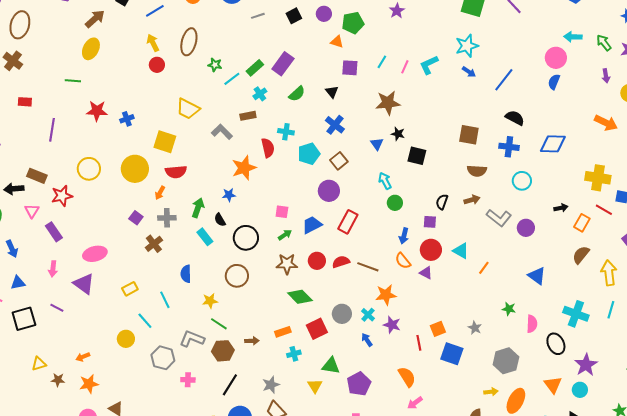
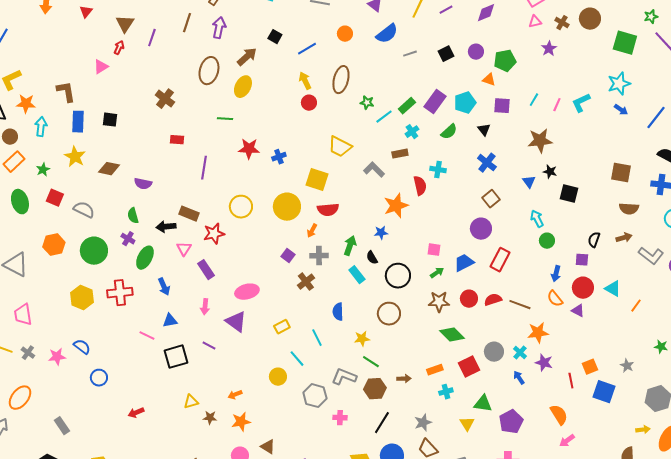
brown ellipse: (20, 25) -> (209, 71), moved
cyan pentagon: (309, 154) -> (465, 103), moved

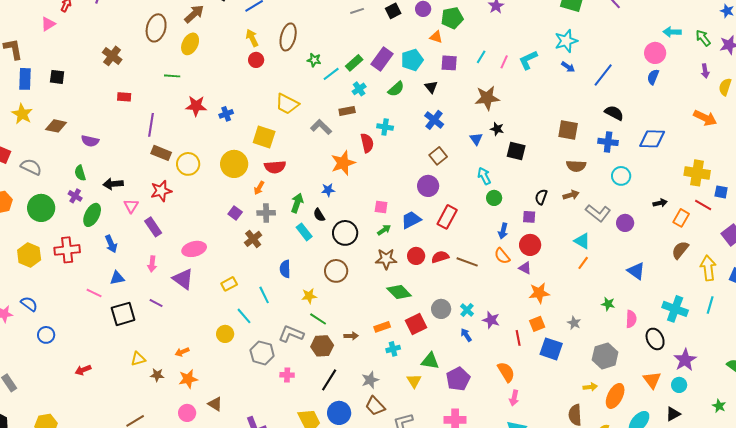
brown rectangle: (189, 214) -> (161, 153), moved
cyan triangle: (613, 289) -> (582, 241), moved
orange star: (538, 333) -> (539, 293), moved
pink arrow: (567, 441) -> (514, 398), turned -42

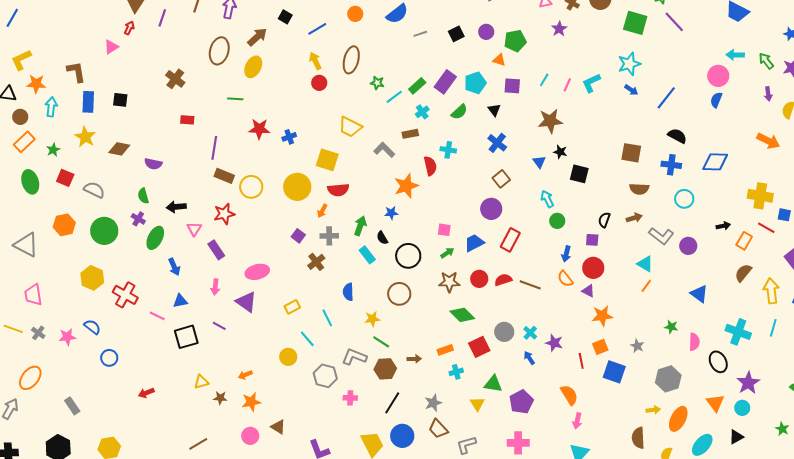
red cross: (67, 250) -> (125, 295), moved, turned 35

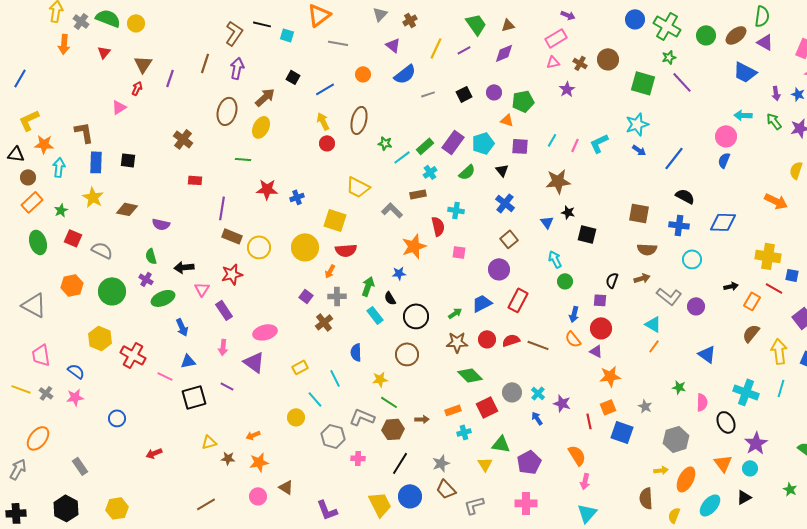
purple arrow: (768, 94) -> (776, 93), moved
pink square: (444, 230) -> (459, 252), moved
green ellipse: (155, 238) -> (163, 298), turned 40
blue semicircle: (92, 327) -> (76, 371), moved

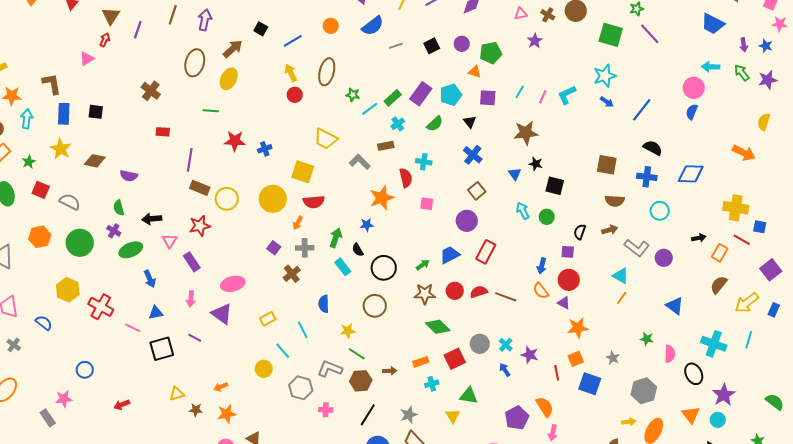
green circle: (565, 281) -> (547, 217), moved
yellow arrow: (779, 351) -> (747, 303), turned -120
pink star: (75, 397) -> (64, 399), moved
purple pentagon: (529, 462) -> (517, 418), moved

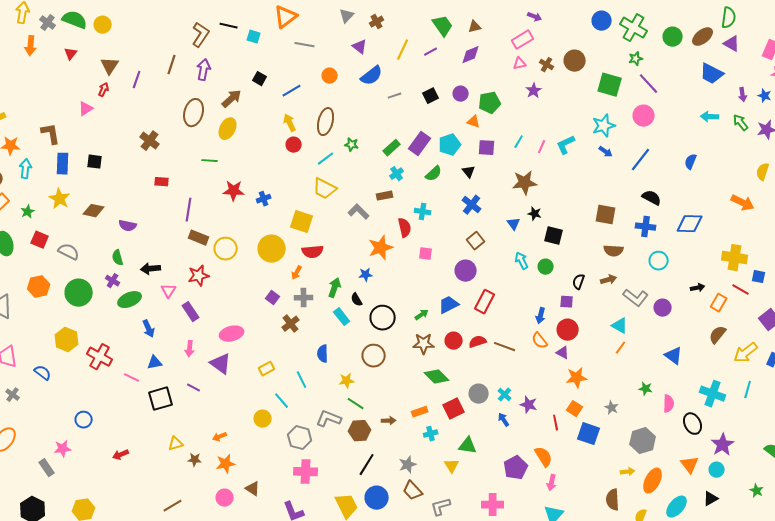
pink circle: (694, 88) -> (644, 116), moved
cyan line: (370, 109) -> (326, 159), moved
orange square: (576, 359) -> (575, 409), turned -35
pink cross: (326, 410) -> (306, 472), moved, size x1.6

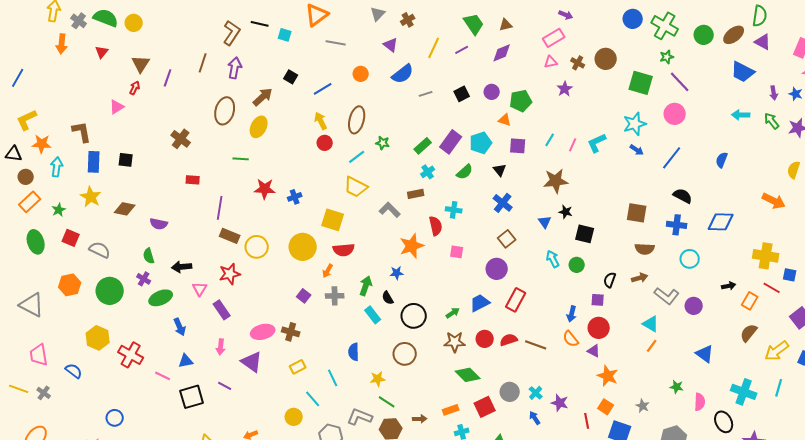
brown cross: (291, 324) -> (291, 332), moved, turned -36
orange star: (577, 378) -> (608, 376), turned 30

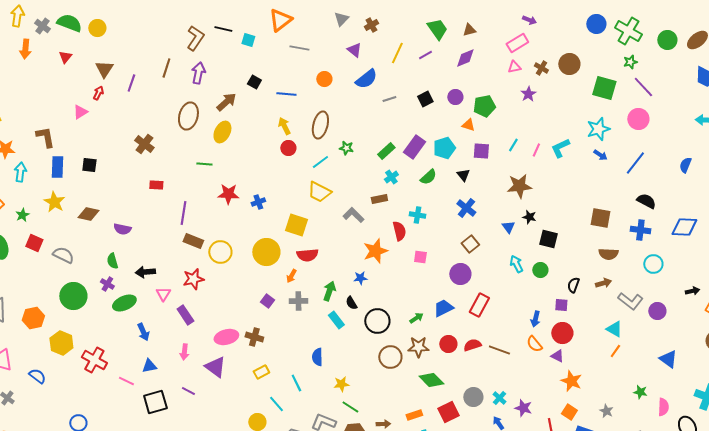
blue line: (323, 89) -> (286, 94), turned 36
orange hexagon: (70, 285) -> (33, 318), moved
brown circle: (405, 354) -> (390, 357), moved

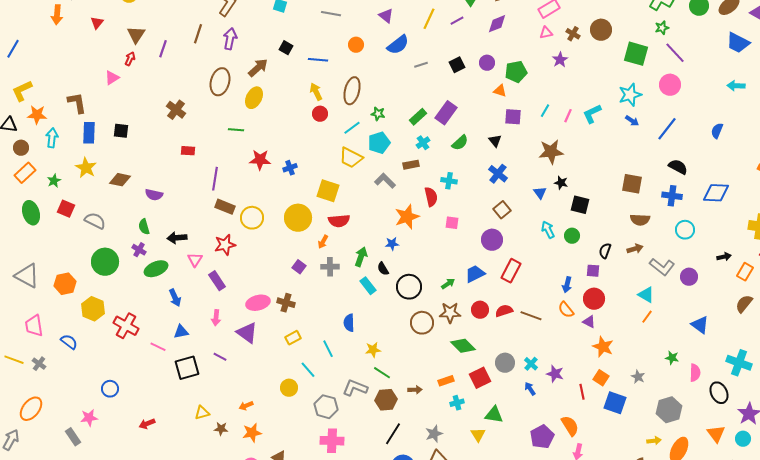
cyan pentagon: (444, 148) -> (379, 143), moved

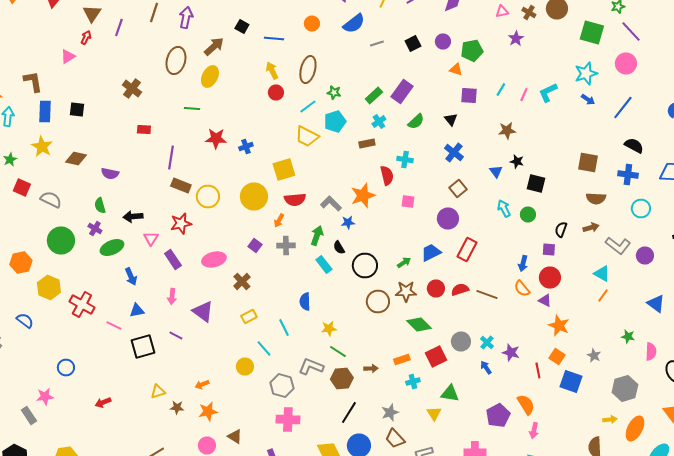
brown star: (551, 152) -> (507, 130), size x0.7
gray L-shape: (385, 181) -> (331, 204), moved
yellow square: (328, 191) -> (284, 170), turned -35
pink ellipse: (258, 303) -> (214, 260), moved
brown cross: (286, 303) -> (242, 282), turned 30

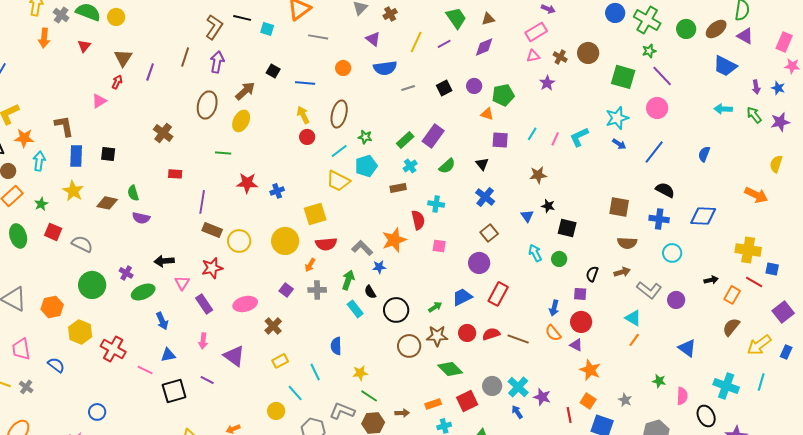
blue semicircle: (354, 24) -> (385, 68), turned 30
green semicircle: (100, 206) -> (133, 193), moved
cyan cross: (487, 342) -> (518, 387), size x1.5

